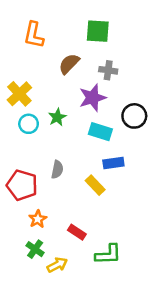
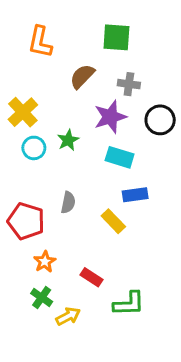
black circle: (134, 116) -> (160, 120), moved

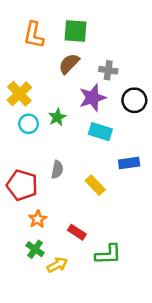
green square: (116, 37) -> (76, 31), moved
blue rectangle: (135, 195) -> (129, 163), moved

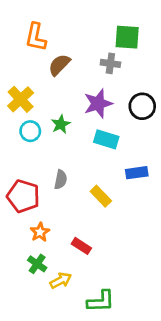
green square: (76, 31) -> (127, 37), moved
brown semicircle: (69, 64) -> (59, 65), moved
gray cross: (108, 70) -> (110, 63), moved
green L-shape: (108, 254) -> (101, 301), moved

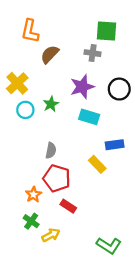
red pentagon: (23, 196) -> (57, 178), moved
yellow rectangle: (101, 196) -> (97, 164), moved
green L-shape: (101, 301) -> (109, 246), moved, turned 35

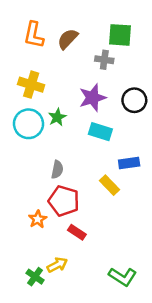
brown semicircle: (50, 54) -> (68, 39), moved
yellow cross: (17, 83) -> (31, 85), moved, turned -30
cyan circle: (25, 110) -> (29, 124), size x1.5
green cross: (31, 221) -> (35, 277), moved

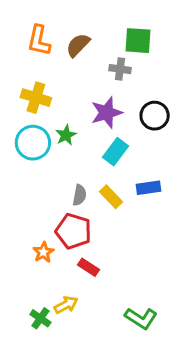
cyan rectangle: (100, 132) -> (116, 152), turned -70
gray semicircle: (57, 170) -> (79, 195), moved
yellow rectangle: (110, 185) -> (111, 197), moved

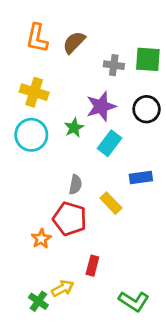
green square: (138, 41) -> (148, 59), moved
green star: (66, 135) -> (74, 128), moved
yellow rectangle: (111, 197) -> (111, 203), moved
red rectangle: (88, 267) -> (92, 266), moved, turned 72

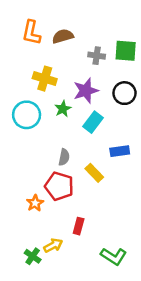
brown semicircle: (74, 42) -> (63, 36), turned 30
yellow cross: (34, 92) -> (45, 79), moved

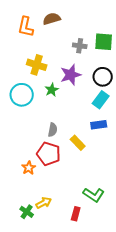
brown semicircle: (63, 36) -> (52, 19), moved
cyan rectangle: (93, 122) -> (101, 100), moved
red rectangle: (79, 226) -> (76, 214), moved
green L-shape: (114, 256) -> (94, 195), moved

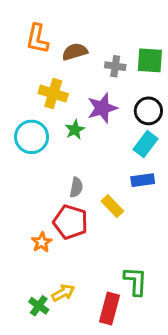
brown semicircle: (52, 19) -> (75, 52), moved
green L-shape: (94, 195) -> (135, 281), turned -120
red rectangle: (76, 214) -> (109, 309), size x1.5

